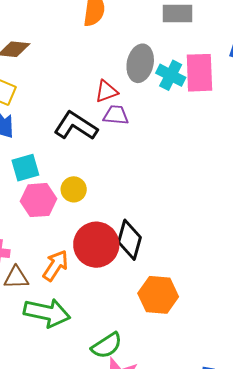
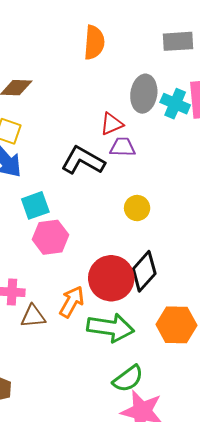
yellow circle: (74, 189) -> (137, 208), moved
black diamond: (129, 240) -> (144, 271), turned 30
green arrow: (47, 313) -> (111, 328), moved

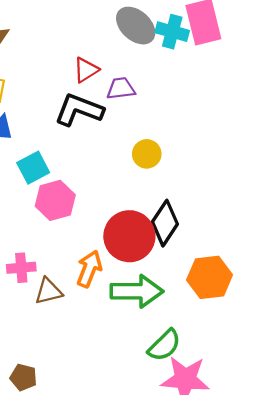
gray ellipse: (144, 94) -> (136, 26), turned -48
red triangle: (112, 124) -> (86, 70), moved

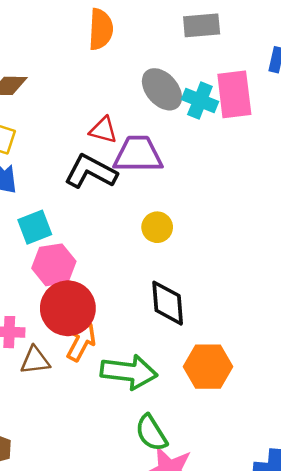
red triangle: (86, 70) -> (103, 130), turned 40
purple trapezoid: (121, 88) -> (138, 154), size x1.6
black diamond: (165, 223) -> (168, 303), turned -45
red circle: (129, 236) -> (68, 308), moved
green semicircle: (164, 345) -> (151, 433), turned 96

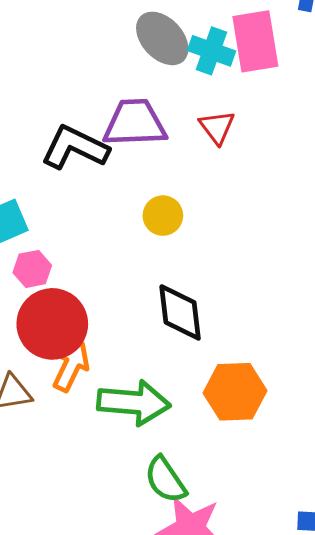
red triangle: (103, 130) -> (217, 127), moved, turned 40
pink hexagon: (54, 265) -> (32, 269), size x0.7

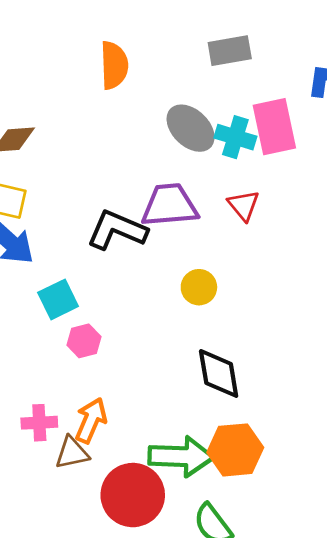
red circle: (52, 324) -> (133, 495), moved
orange arrow: (71, 366) -> (91, 420), moved
orange hexagon: (235, 392) -> (235, 450), moved

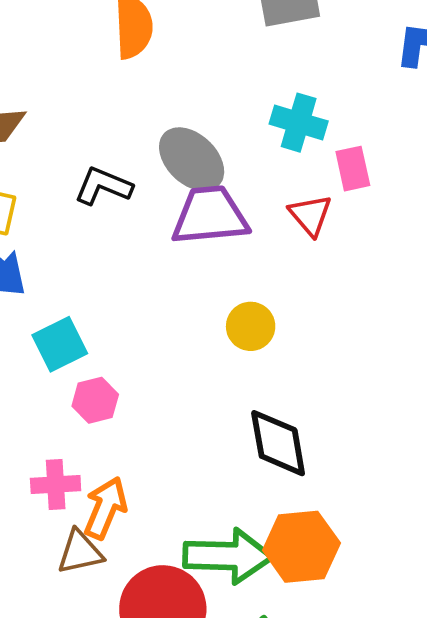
pink rectangle: (274, 127) -> (353, 169), moved, size x0.6
gray ellipse: (191, 128) -> (192, 159), moved
black L-shape: (117, 230) -> (103, 186), moved, size x0.7
pink cross: (39, 423) -> (56, 485), moved

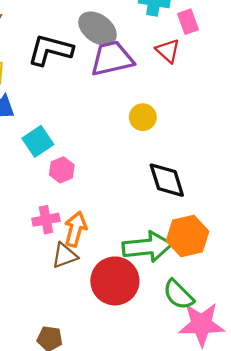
black L-shape: (103, 186) -> (50, 50), size x1.4

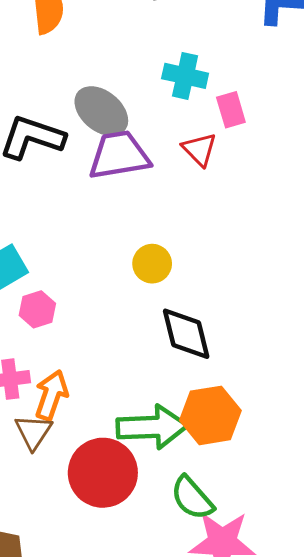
yellow circle: (143, 117) -> (152, 264), moved
brown triangle: (65, 256) -> (33, 432), turned -40

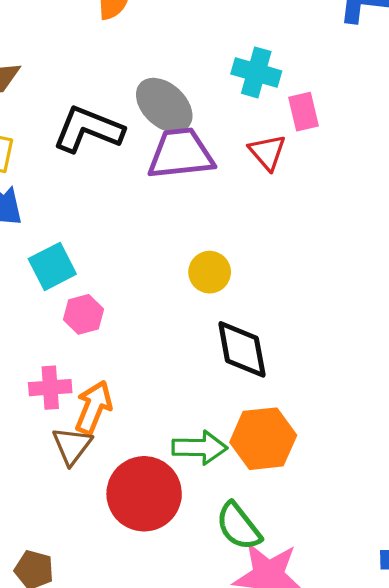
green arrow: (152, 427) -> (200, 448), size x0.7

